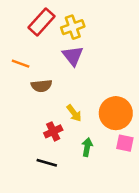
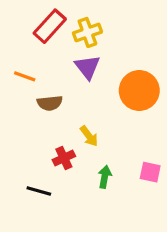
orange circle: (116, 113) -> (139, 91), moved
black line: (47, 163) -> (39, 191), moved

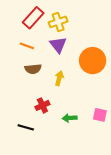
orange line: (25, 76) -> (27, 46), moved
yellow arrow: (89, 136) -> (59, 78), moved, turned -128
green arrow: (105, 177) -> (70, 118), turned -104

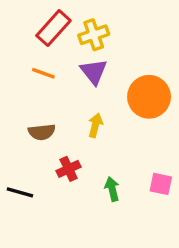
brown semicircle: (33, 69) -> (42, 132), moved
green arrow: (70, 118) -> (112, 189), turned 80
black line: (26, 127) -> (20, 192), moved

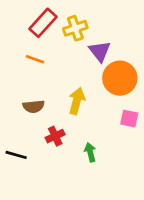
purple triangle: (94, 72) -> (100, 51), moved
yellow arrow: (95, 125) -> (77, 101), size x1.4
pink square: (161, 184) -> (129, 119), moved

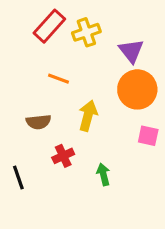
purple triangle: (100, 51) -> (131, 51), moved
orange line: (35, 59) -> (59, 79), moved
black line: (16, 155) -> (18, 177), turned 55

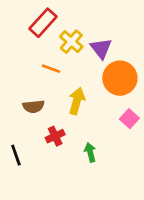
yellow cross: (86, 32) -> (71, 42), moved, turned -30
purple triangle: (131, 51) -> (101, 48), moved
pink square: (148, 136) -> (129, 119), turned 30

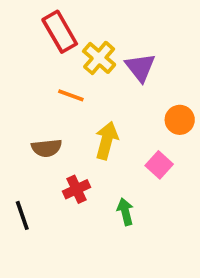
red rectangle: (43, 23) -> (60, 32), turned -72
orange circle: (120, 78) -> (180, 120), moved, size x0.6
pink square: (129, 119) -> (159, 165), moved

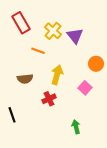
red rectangle: (60, 32) -> (21, 23), moved
red cross: (77, 189) -> (49, 99), moved
green arrow: (125, 212) -> (76, 127), moved

